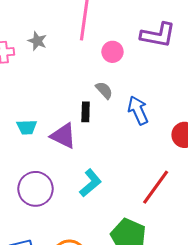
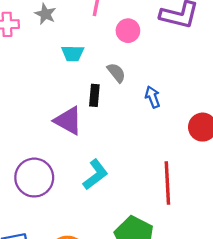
blue arrow: (138, 110) -> (153, 97), size x0.7
cyan trapezoid: (27, 127) -> (73, 53), moved
red line: (156, 187) -> (167, 183), turned -42

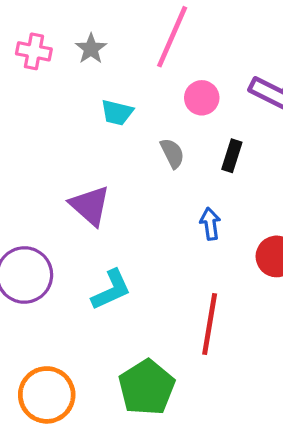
black rectangle: (94, 95) -> (232, 156), moved
blue arrow: (153, 97) -> (210, 224), moved

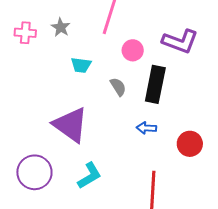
black rectangle: (232, 156) -> (155, 84), size x1.8
purple triangle: (90, 206) -> (71, 125), size x1.4
blue arrow: (210, 224) -> (146, 128), turned -72

